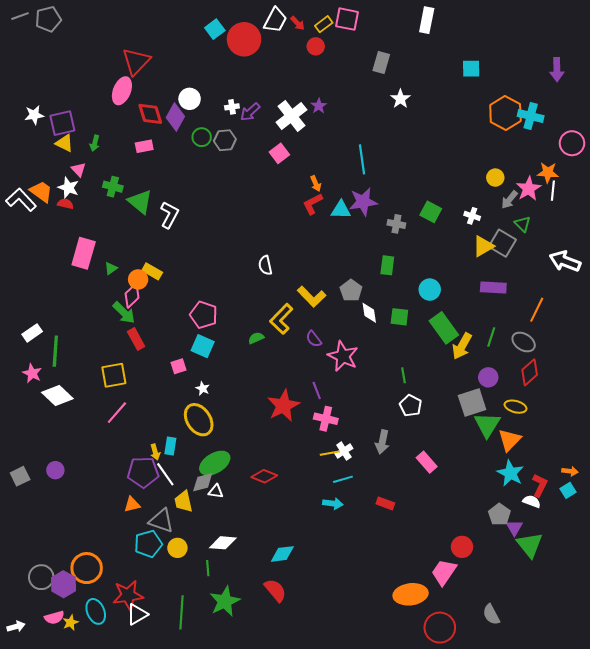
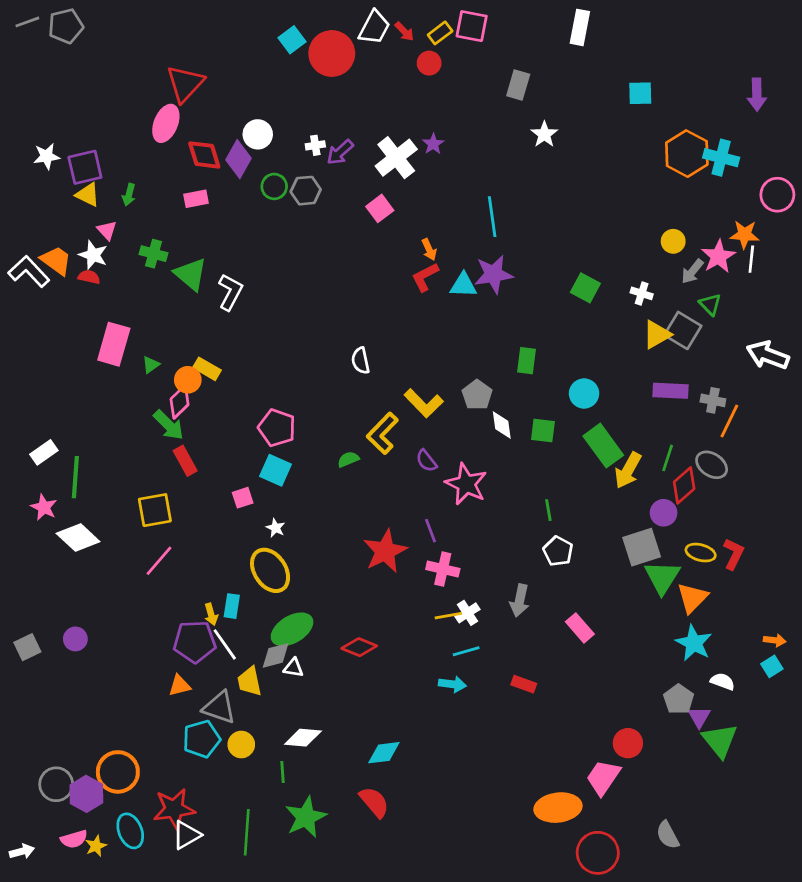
gray cross: (396, 224) -> (713, 400), moved
red diamond: (530, 372) -> (684, 485), moved
red L-shape: (540, 485) -> (733, 554), moved

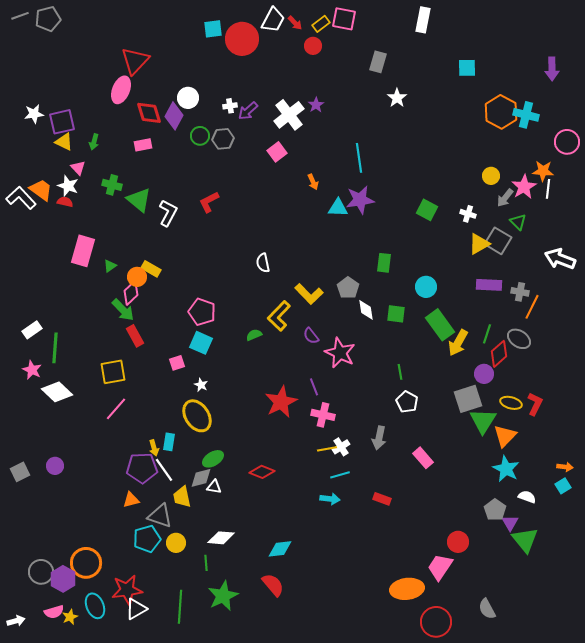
cyan square: (292, 40) -> (213, 29), turned 30
red L-shape: (425, 277) -> (209, 202), moved
green ellipse: (292, 629) -> (213, 459), size x0.7

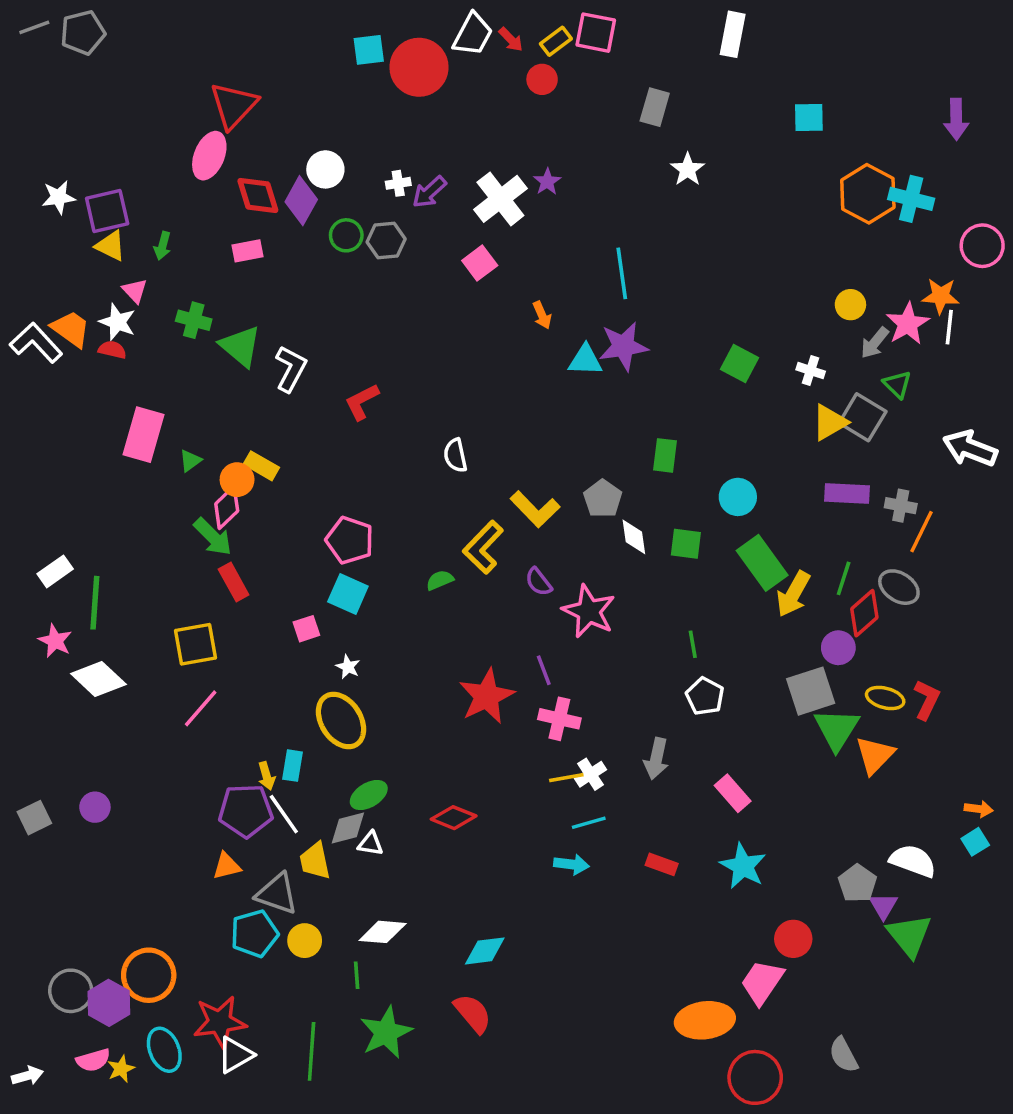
red L-shape: (209, 202) -> (362, 402), moved
cyan star: (506, 469) -> (743, 866), moved
white semicircle: (527, 497) -> (913, 861), size x1.5

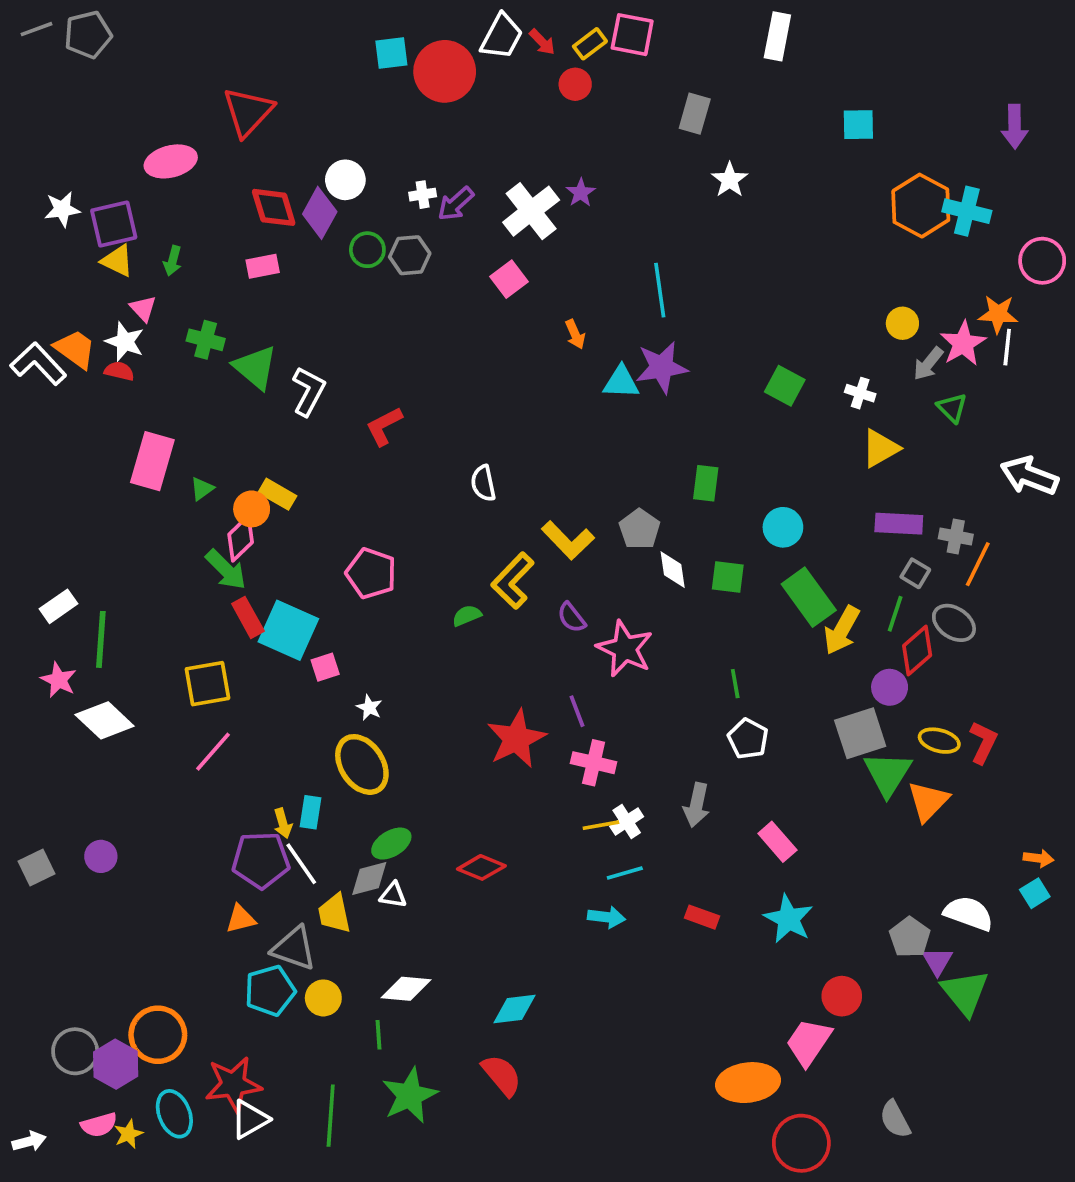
pink ellipse: (209, 156) -> (171, 161), moved, turned 54
gray square: (863, 417) -> (915, 573), moved, size x0.6
cyan square: (348, 594) -> (288, 630), moved, size x1.4

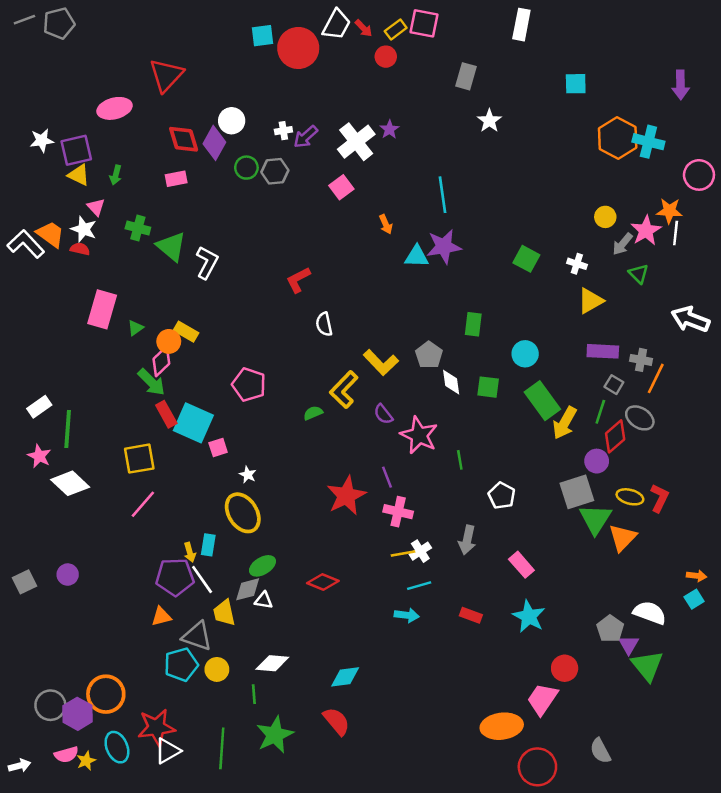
red L-shape: (384, 426) -> (298, 280), moved
green line: (735, 684) -> (460, 460), moved

